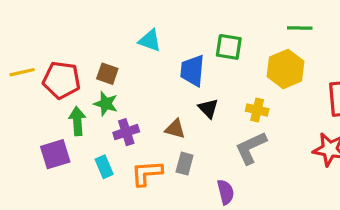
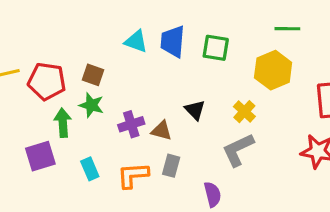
blue trapezoid: (192, 71) -> (173, 41), moved
yellow cross: (257, 110) -> (244, 112), turned 30
purple cross: (126, 132) -> (131, 124), moved

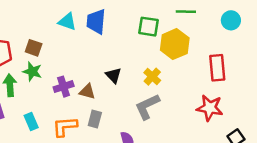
green square: (216, 48) -> (148, 27), moved

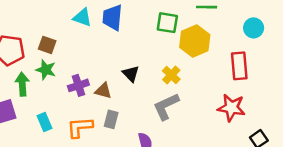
cyan circle: (231, 20) -> (254, 28), moved

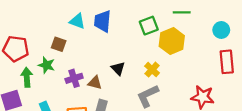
green square: (167, 23) -> (149, 26), turned -30
brown square: (47, 45) -> (59, 44), moved
red rectangle: (239, 66) -> (227, 62), moved

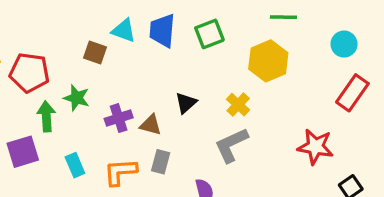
green square: (149, 26) -> (209, 34), moved
brown square: (59, 44) -> (95, 52), moved
red rectangle: (227, 62) -> (352, 93), turned 40
black triangle: (118, 68) -> (186, 103), turned 32

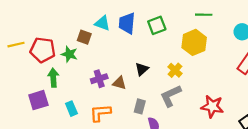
green star: (77, 98) -> (69, 54), moved
red star: (315, 147) -> (212, 106), moved
gray rectangle: (161, 162) -> (140, 106), moved

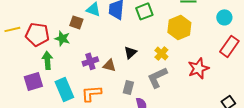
red star: (212, 106) -> (198, 68), moved, turned -30
cyan rectangle: (71, 109) -> (64, 89), size x1.6

